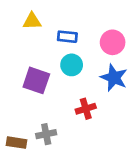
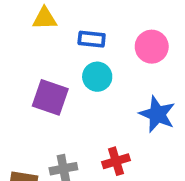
blue star: (114, 78) -> (157, 114), moved
red cross: (86, 109) -> (116, 161), moved

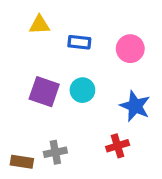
cyan circle: (97, 77) -> (82, 90), moved
red cross: (116, 161) -> (118, 146), moved

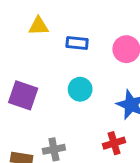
purple square: (44, 92) -> (23, 95), moved

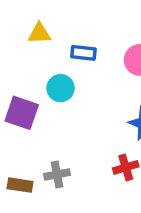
cyan circle: (80, 89) -> (61, 88), moved

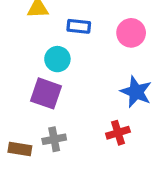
purple square: (22, 113) -> (46, 93), moved

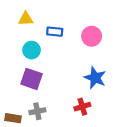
cyan circle: (57, 59) -> (32, 50), moved

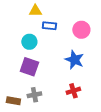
yellow triangle: (26, 19) -> (35, 11), moved
blue star: (95, 78) -> (74, 60), moved

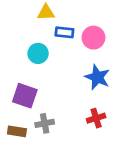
pink circle: (81, 30) -> (93, 38), moved
purple square: (29, 67) -> (25, 96), moved

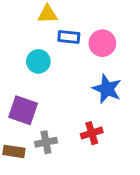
red cross: (96, 118) -> (92, 133), moved

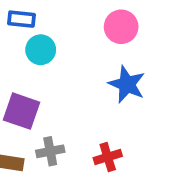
blue rectangle: (69, 37) -> (22, 19), moved
red cross: (92, 133) -> (108, 157), moved

